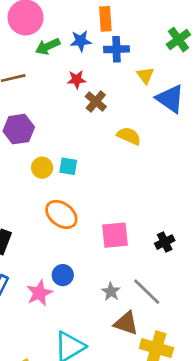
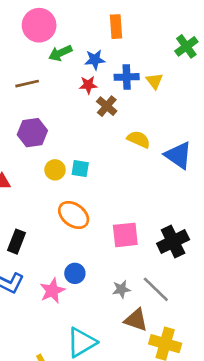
blue star: (81, 41) -> (95, 60), moved
blue cross: (116, 49) -> (127, 77), moved
blue triangle: (170, 99) -> (178, 155), moved
black cross: (165, 242) -> (173, 242), size x1.6
gray star: (111, 292) -> (121, 289), turned 30

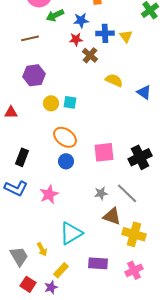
blue triangle: (178, 155) -> (144, 92), size x0.7
blue circle: (75, 273) -> (66, 161), moved

